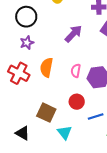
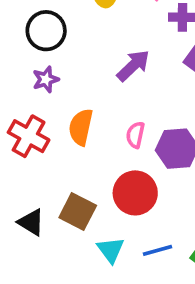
red circle: (77, 102) -> (135, 193), size x1.5
blue line: (96, 116) -> (158, 250), moved
black triangle: (23, 133) -> (31, 222), moved

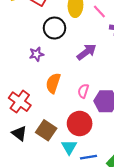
black circle: (46, 31) -> (55, 28), moved
red cross: (29, 136) -> (20, 102), moved
cyan triangle: (111, 250) -> (69, 147), moved

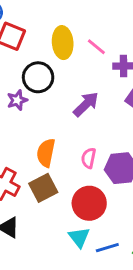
purple star: (36, 54) -> (17, 100), moved
brown square: (46, 130) -> (43, 188), moved, turned 36

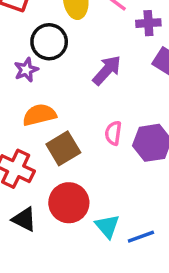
orange semicircle: (46, 153) -> (39, 115), moved, turned 68
brown square: (43, 188) -> (63, 148), moved
red circle: (89, 203) -> (69, 203), moved

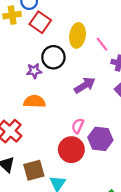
brown square: (63, 148) -> (34, 170), moved
red circle: (69, 203) -> (71, 150), moved

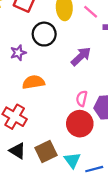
purple star: (34, 71) -> (18, 53), moved

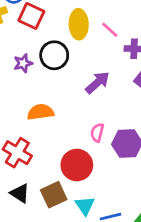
purple star: (18, 53) -> (23, 63), moved
red circle: (80, 124) -> (77, 165), moved

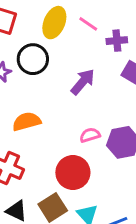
yellow ellipse: (79, 24) -> (54, 23), turned 32
pink semicircle: (97, 133) -> (90, 135), turned 66

